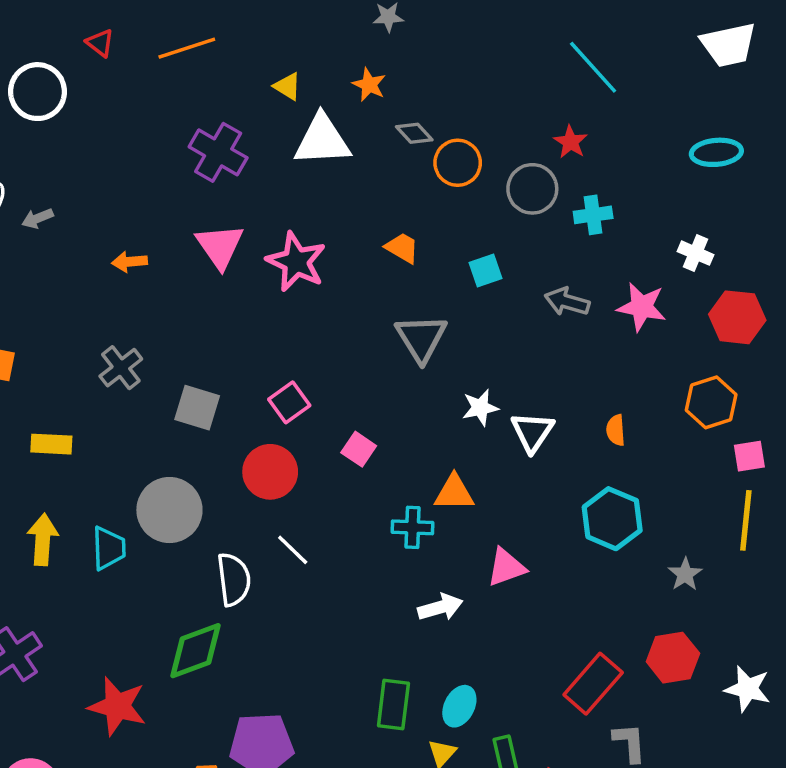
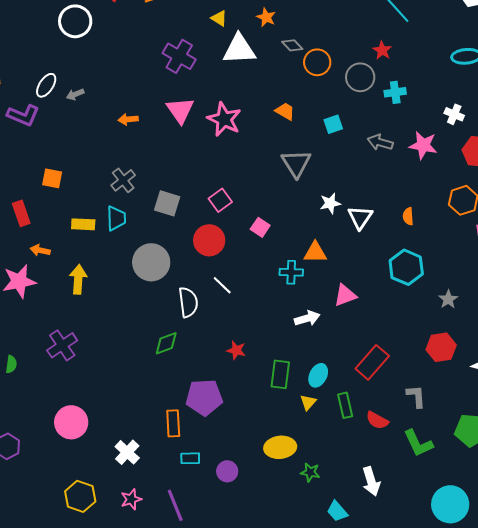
cyan trapezoid: (109, 548) -> (116, 218), moved
green diamond: (195, 651) -> (166, 343), size x0.7
red rectangle: (593, 684) -> (372, 362), moved
red star: (117, 706) -> (236, 350), moved, size x0.6

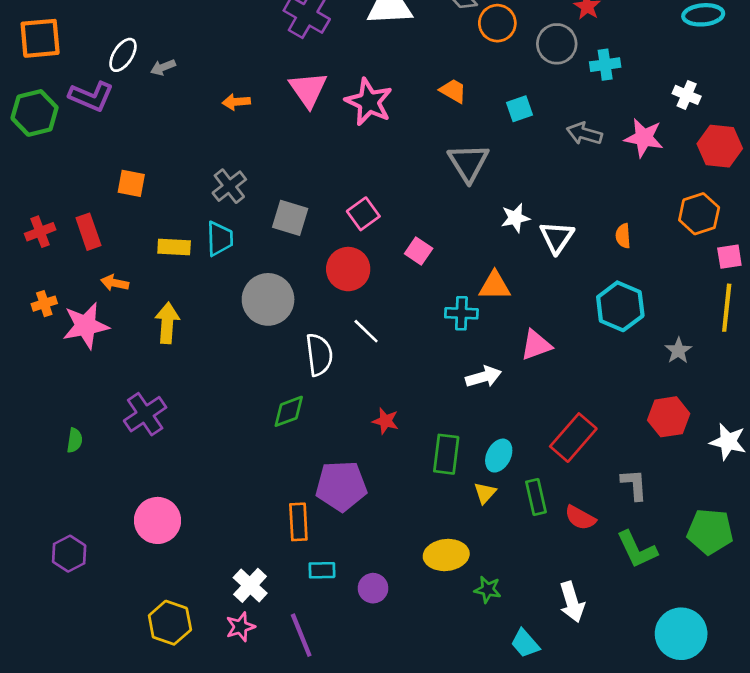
white cross: (127, 452) -> (250, 585), moved

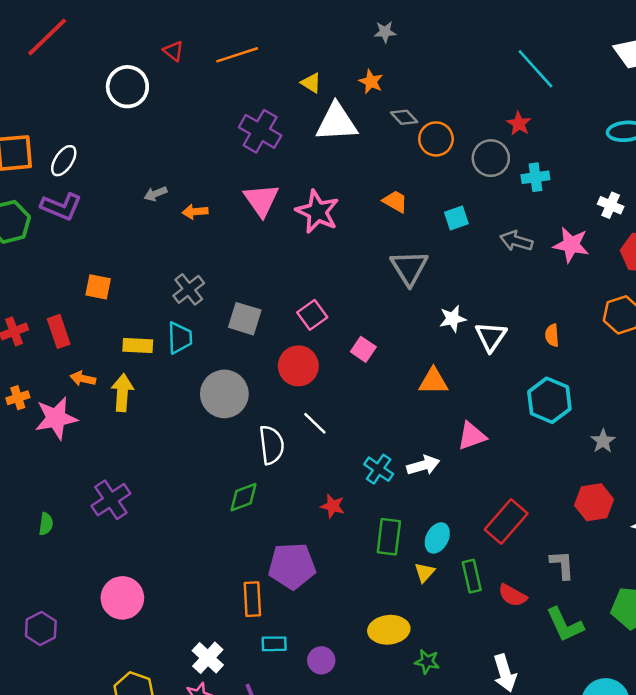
white ellipse: (123, 55) -> (64, 161), moved
gray arrow: (163, 67) -> (156, 194), moved
cyan cross: (461, 313) -> (379, 469), moved, turned 32
yellow arrow: (167, 323) -> (122, 393), moved

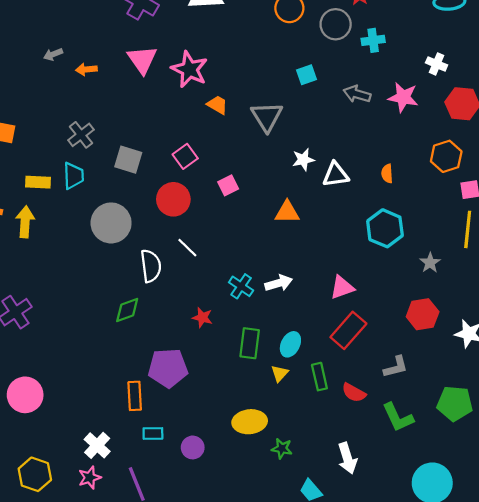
orange trapezoid: (395, 201) -> (217, 105), moved
white triangle: (491, 337) -> (336, 175), turned 48
pink square: (363, 349) -> (228, 185), turned 30
pink triangle: (472, 436) -> (342, 287), moved
gray L-shape: (562, 565) -> (396, 367), turned 80

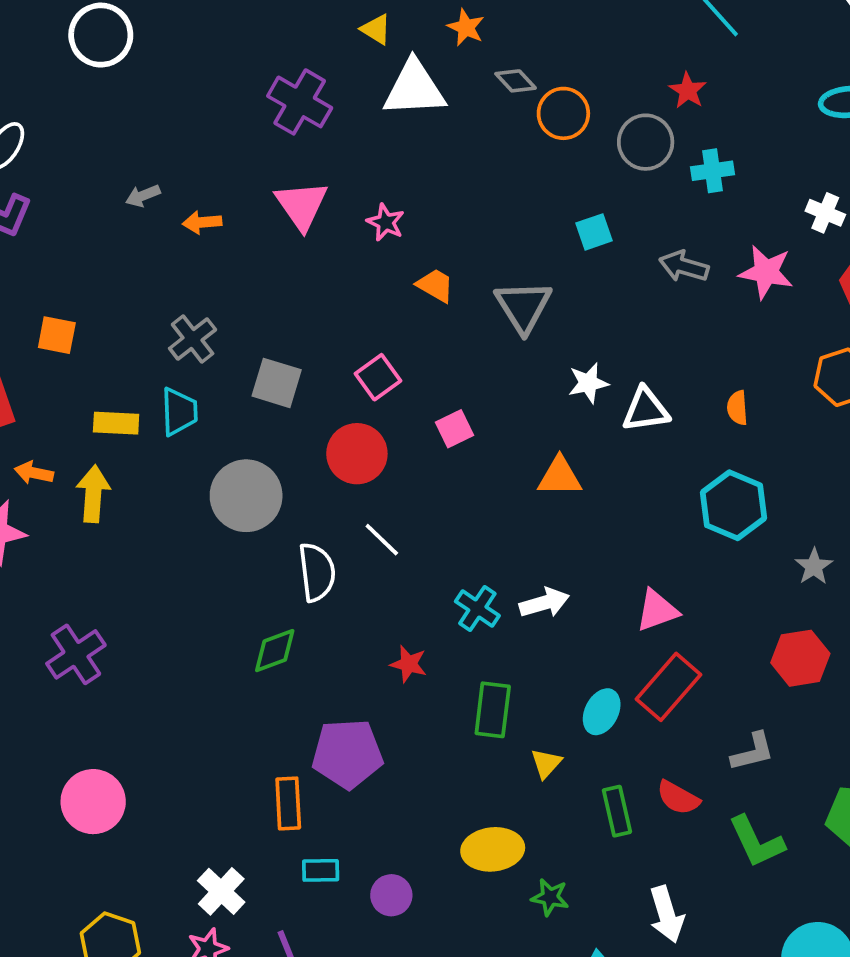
pink star: (189, 69) -> (386, 222), size x0.6
cyan ellipse: (290, 344) -> (602, 712), moved
green rectangle: (319, 377) -> (617, 811), moved

